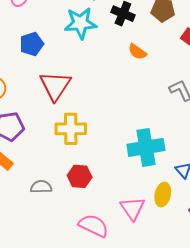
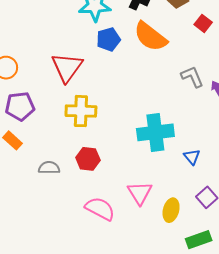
blue pentagon: (32, 44) -> (108, 39), moved
orange semicircle: (137, 52) -> (150, 37), size x1.8
yellow ellipse: (163, 195) -> (171, 210), moved

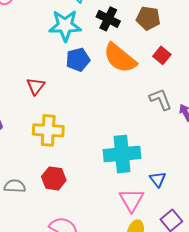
red square: (203, 23) -> (162, 55), moved
red triangle: (67, 67) -> (36, 86), size x0.6
pink triangle: (140, 193) -> (132, 200), moved

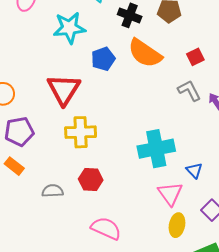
cyan star: (65, 26) -> (69, 28), moved
red square: (162, 55) -> (195, 57), moved, turned 30
red triangle: (36, 86) -> (64, 89), size x1.8

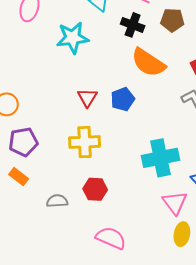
blue pentagon: (103, 59) -> (123, 99), moved
red triangle: (64, 89) -> (87, 98), moved, size x0.6

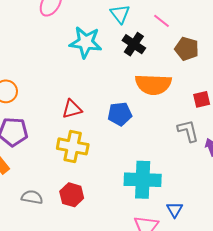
black cross: (133, 25) -> (134, 44), moved
orange semicircle: (148, 63) -> (153, 84), turned -45
red triangle: (87, 98) -> (72, 109), moved, turned 30

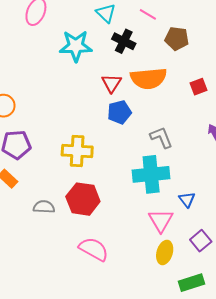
red triangle: (72, 109) -> (112, 83), moved, turned -35
gray L-shape: (188, 131) -> (161, 137), moved
red hexagon: (72, 195) -> (83, 199), size x1.4

